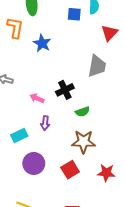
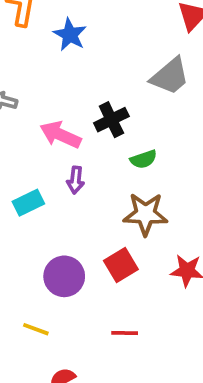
gray trapezoid: (97, 66) -> (170, 76), turned 40
pink arrow: (37, 98) -> (60, 135), size x1.5
purple circle: (34, 163) -> (64, 276), moved

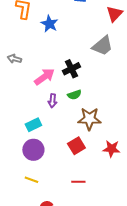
pink arrow: (60, 135) -> (44, 77), turned 120
green semicircle: (144, 159) -> (74, 95), moved
cyan rectangle: (28, 203) -> (33, 125), moved
purple circle: (64, 276) -> (33, 150), moved

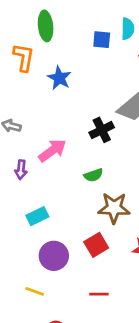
black cross: (71, 69) -> (102, 130), moved
purple arrow: (52, 101) -> (21, 170), moved
purple circle: (33, 150) -> (54, 256), moved

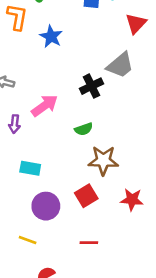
cyan rectangle: (37, 216) -> (30, 168), turned 36

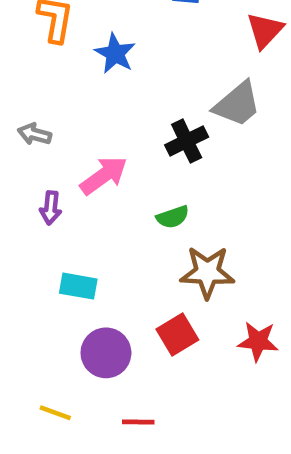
yellow line: (28, 240) -> (55, 413), moved
red line: (89, 243) -> (138, 422), moved

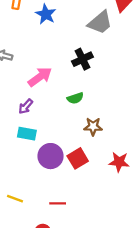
gray trapezoid: (237, 104) -> (100, 22), moved
purple arrow: (51, 208) -> (26, 106), moved, turned 35
brown star: (207, 272) -> (93, 127), size x0.7
purple circle: (106, 353) -> (51, 156), moved

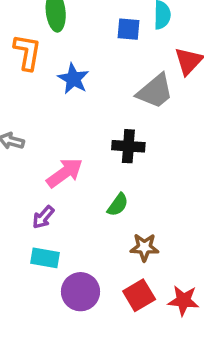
black cross: (82, 59) -> (128, 146), turned 30
green semicircle: (75, 98) -> (118, 205), turned -35
red square: (78, 158) -> (139, 295), moved

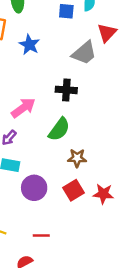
green semicircle: (118, 205) -> (59, 129), size x1.5

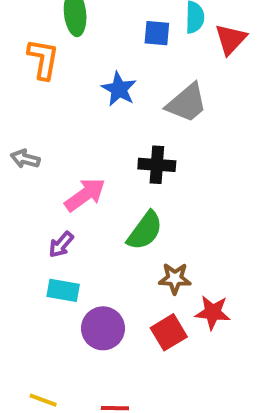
red triangle: (107, 33) -> (231, 39), moved
blue star: (29, 45) -> (119, 89), moved
red star: (103, 194) -> (213, 312), moved

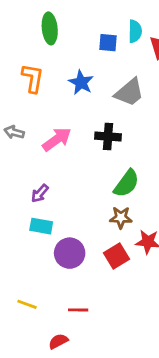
orange L-shape: (43, 59) -> (33, 78), moved
pink arrow: (85, 195) -> (57, 139), moved
green semicircle: (145, 231) -> (126, 183), moved

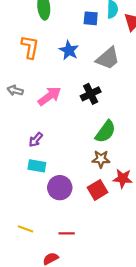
black cross: (108, 137) -> (91, 94), turned -30

